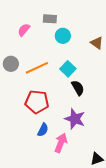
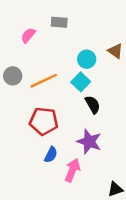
cyan circle: (63, 36) -> (87, 59), moved

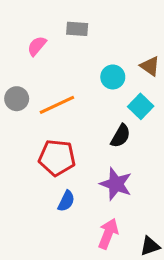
cyan square: (81, 82) -> (141, 106), moved
black semicircle: (93, 105) -> (121, 136), turned 60
pink arrow: (72, 170) -> (108, 234), moved

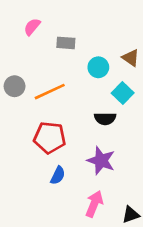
gray rectangle: (77, 29) -> (66, 43), moved
pink semicircle: (37, 46) -> (32, 27), moved
black semicircle: (121, 136) -> (105, 119), turned 60

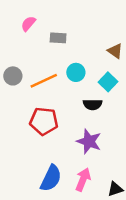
cyan circle: (98, 67) -> (76, 72), moved
blue semicircle: (58, 175) -> (51, 178), moved, size x1.6

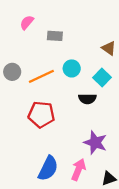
purple star: (89, 141) -> (95, 143), moved

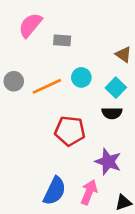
pink semicircle: (27, 22) -> (30, 25), size x1.5
black semicircle: (87, 99) -> (112, 113), moved
red pentagon: (41, 114) -> (70, 131), moved

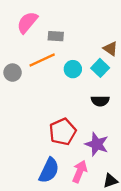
orange line: (47, 86) -> (42, 60), moved
cyan square: (116, 88) -> (100, 68), moved
red pentagon: (70, 131) -> (63, 132), moved, turned -30

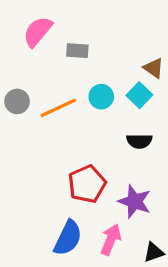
orange line: (42, 60) -> (58, 108), moved

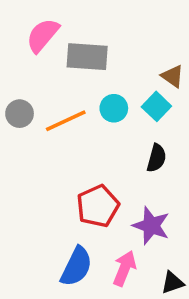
gray rectangle: (77, 51) -> (87, 57), size x1.6
black semicircle: (139, 141) -> (156, 158), turned -75

